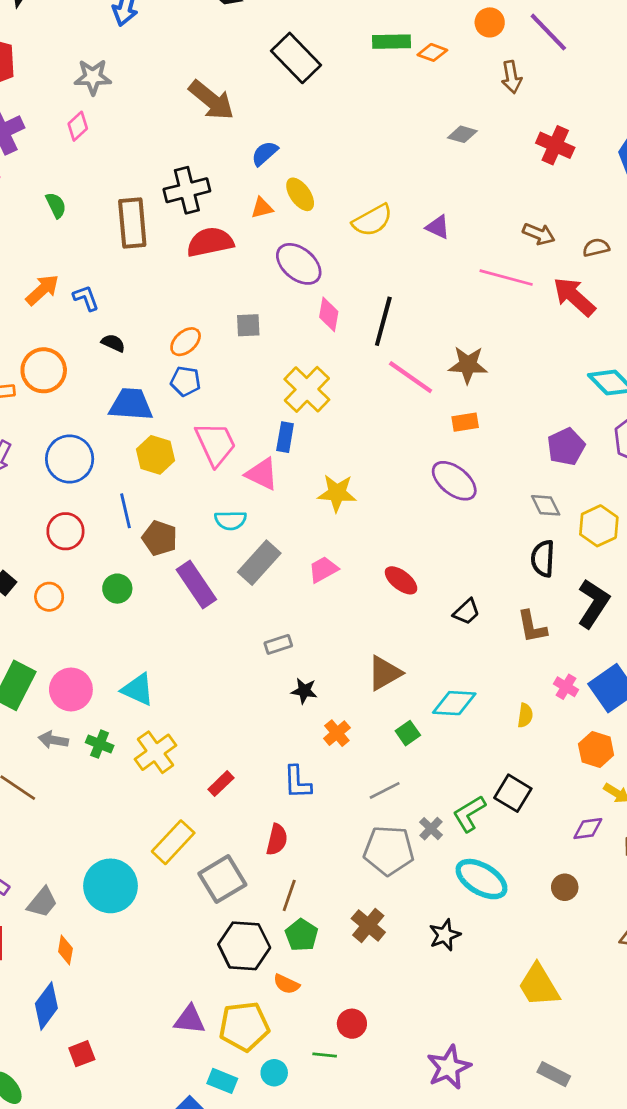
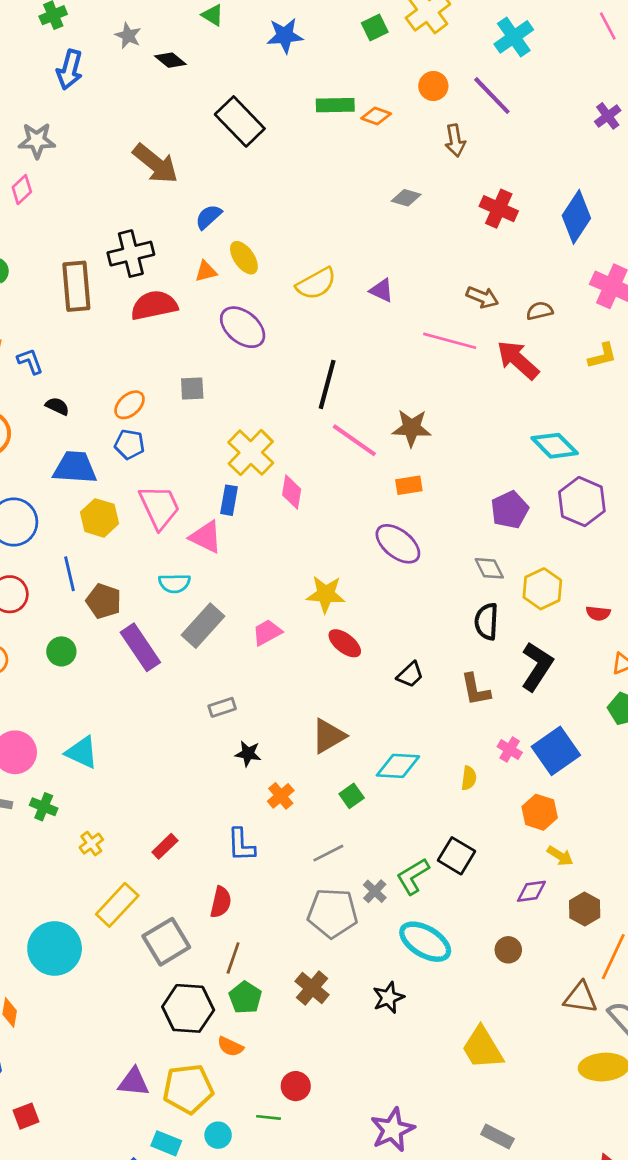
pink diamond: (329, 314) -> (292, 492), moved
yellow star: (337, 493) -> (326, 594), moved
yellow cross: (156, 752) -> (91, 844), moved, size x0.6

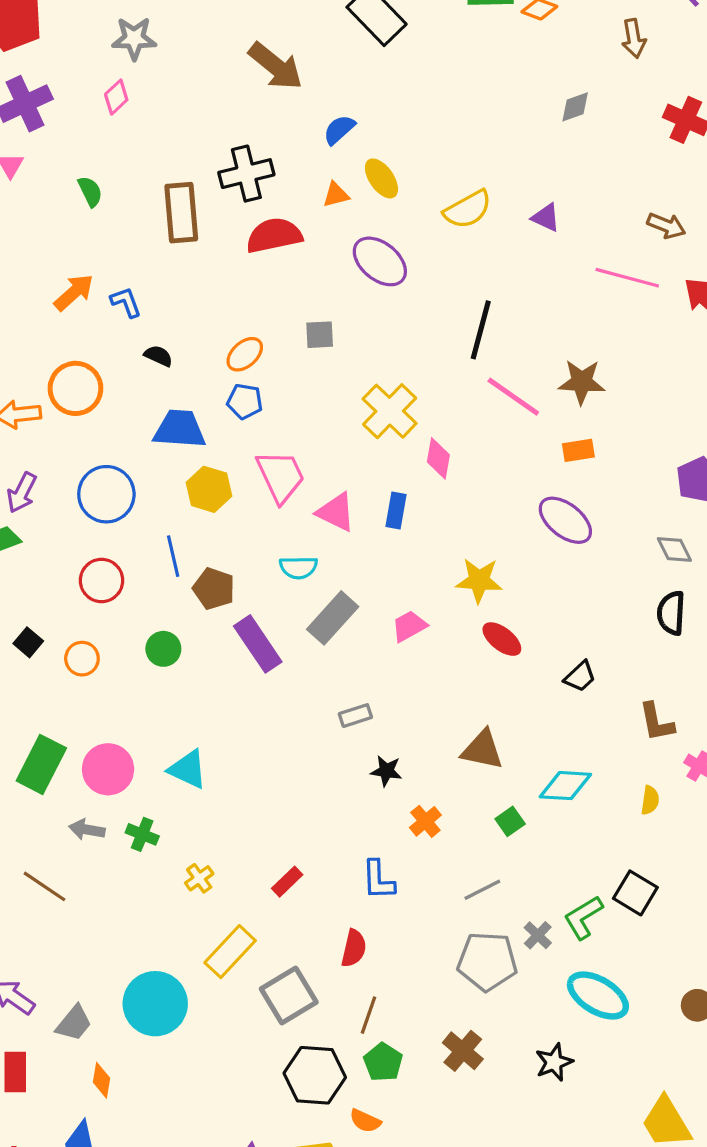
gray diamond: (406, 198) -> (575, 107), turned -36
blue rectangle: (229, 500) -> (396, 510), moved
brown L-shape: (476, 690) -> (657, 722), moved
brown triangle: (328, 736) -> (482, 750), turned 42

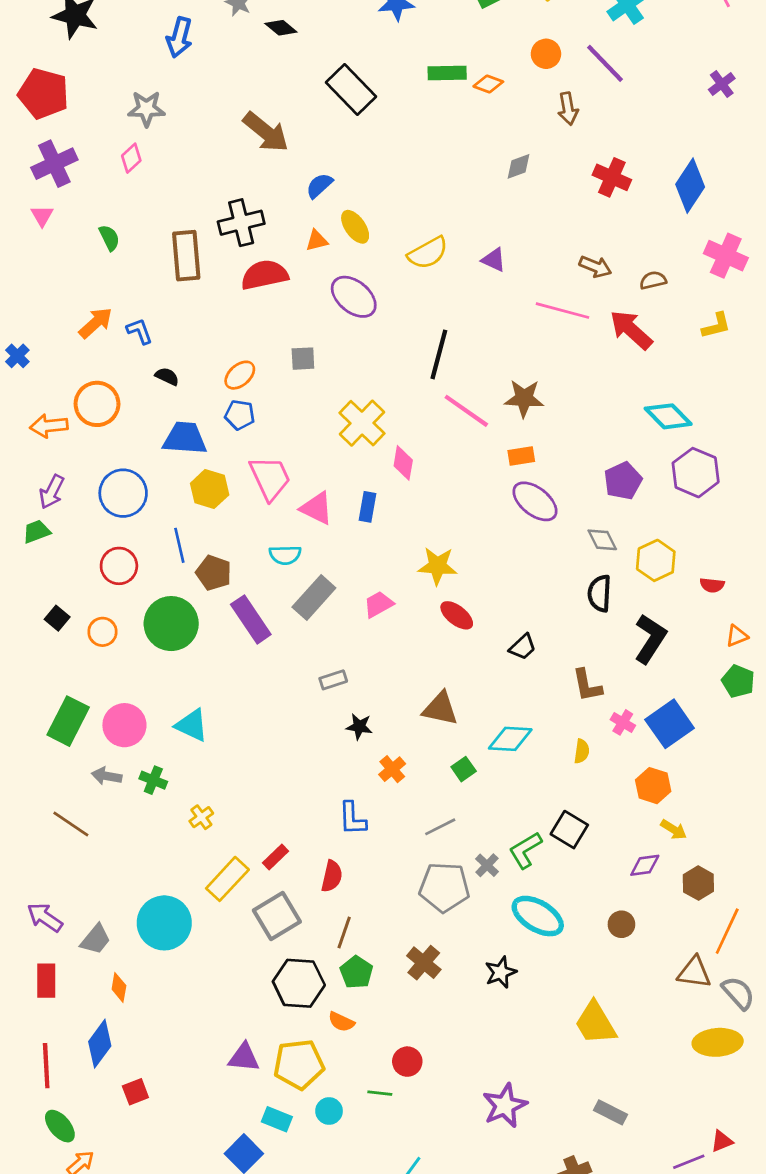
purple ellipse: (565, 520) -> (535, 501), moved
green circle: (163, 649) -> (171, 624), size x1.8
red rectangle: (287, 882) -> (275, 857), moved

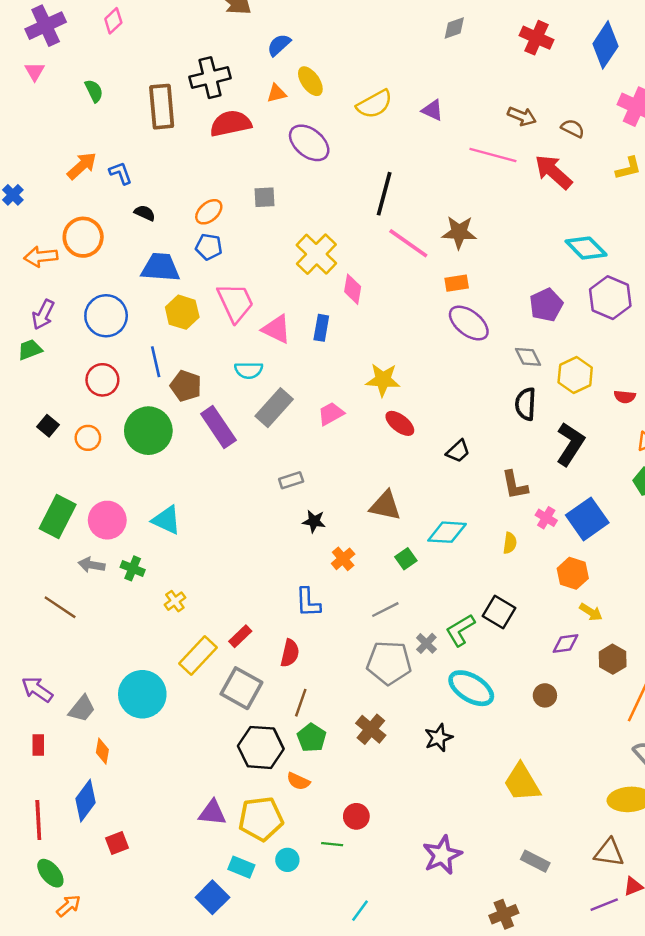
brown semicircle: (653, 280) -> (573, 128), turned 40
gray square: (277, 916) -> (241, 688), turned -30
brown triangle: (694, 972) -> (609, 853), moved
red rectangle: (46, 981) -> (38, 745), size x0.7

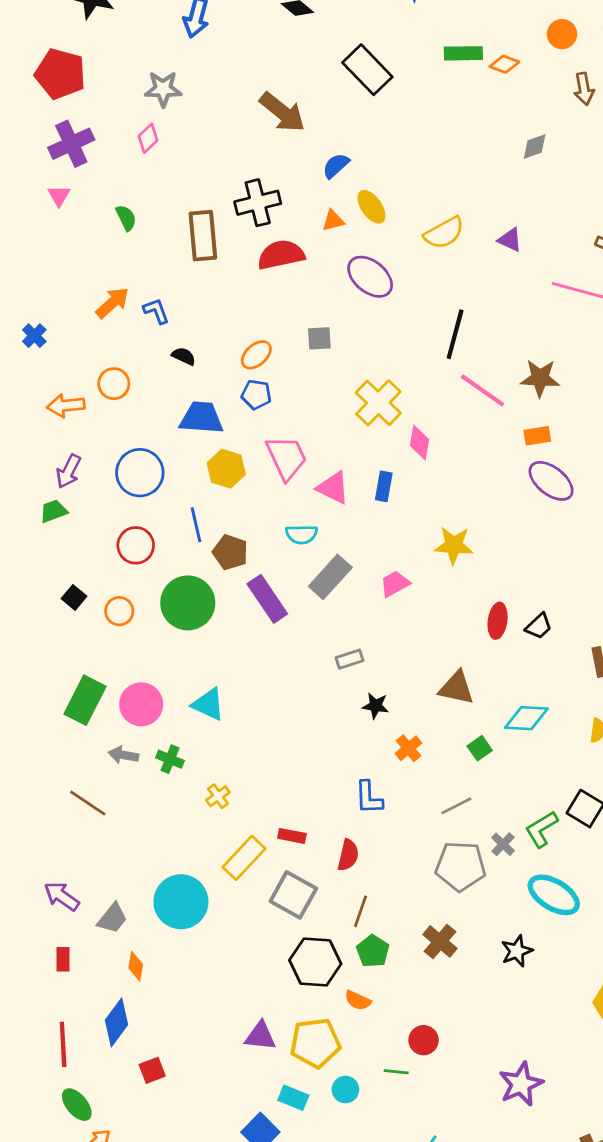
orange circle: (83, 237) -> (114, 384), size x0.7
red ellipse: (400, 423) -> (498, 621), moved, turned 60
red rectangle: (240, 636) -> (292, 836), turned 55

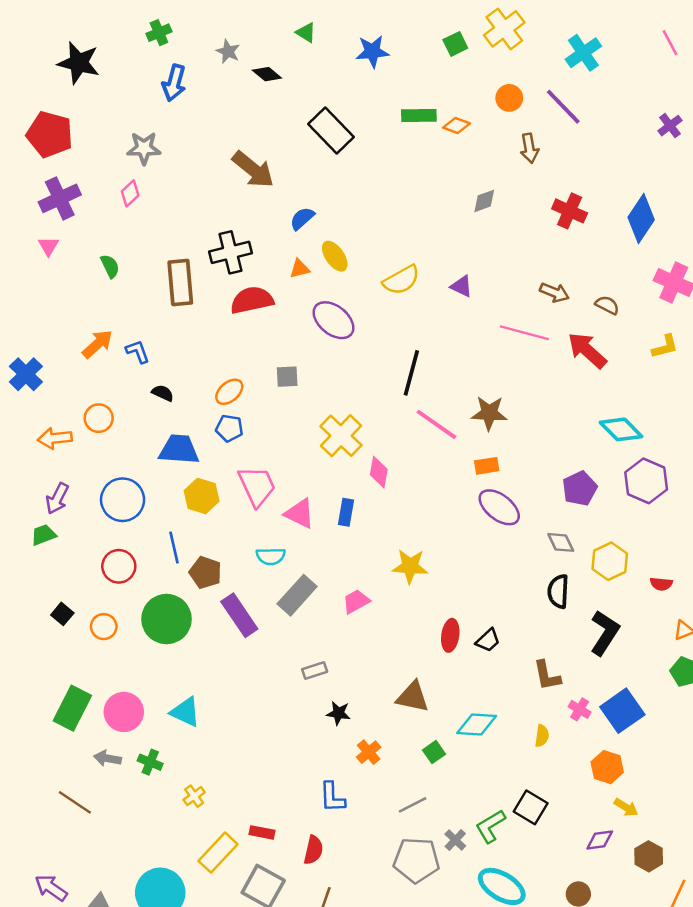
blue cross: (34, 336) -> (26, 374), size x1.5

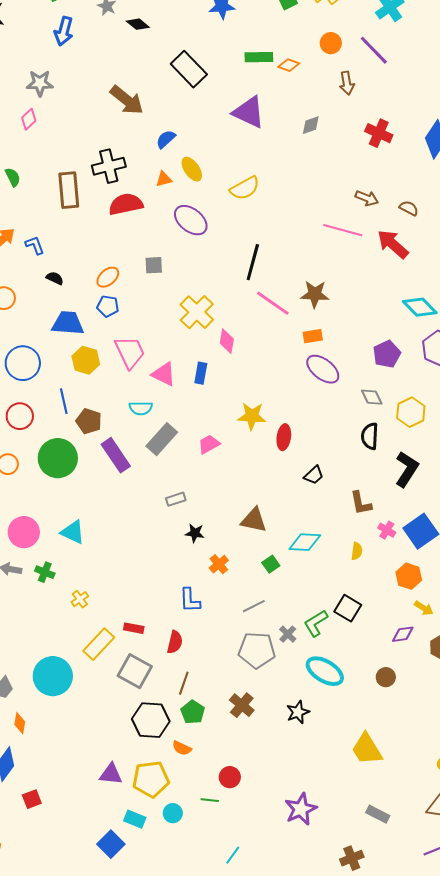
purple triangle: (462, 286) -> (249, 112), moved, size x1.8
red ellipse: (450, 635) -> (284, 437), moved

